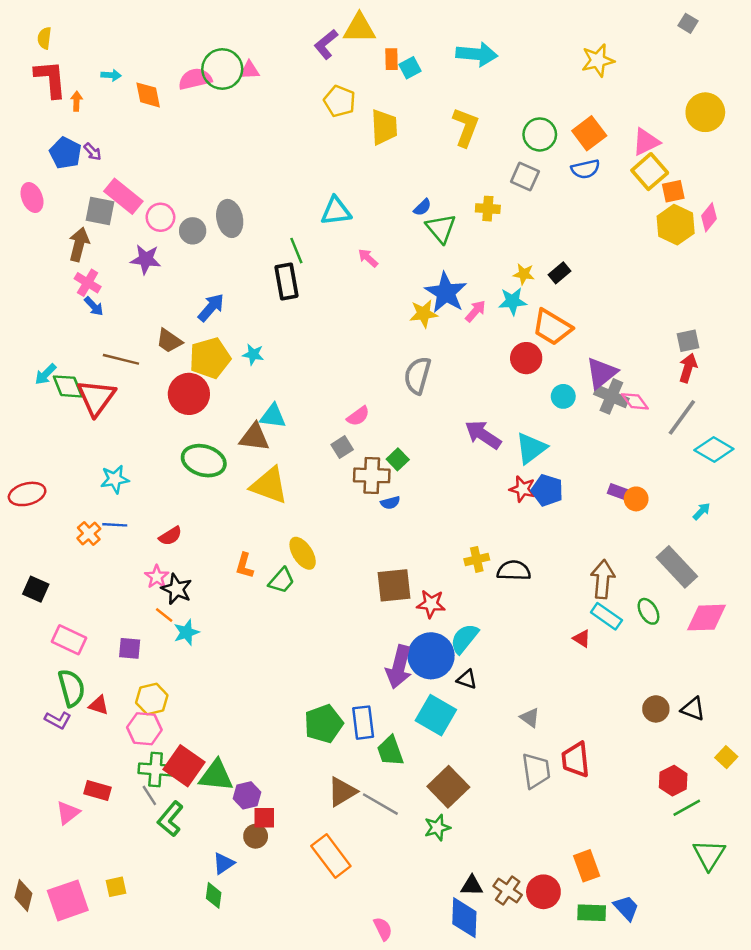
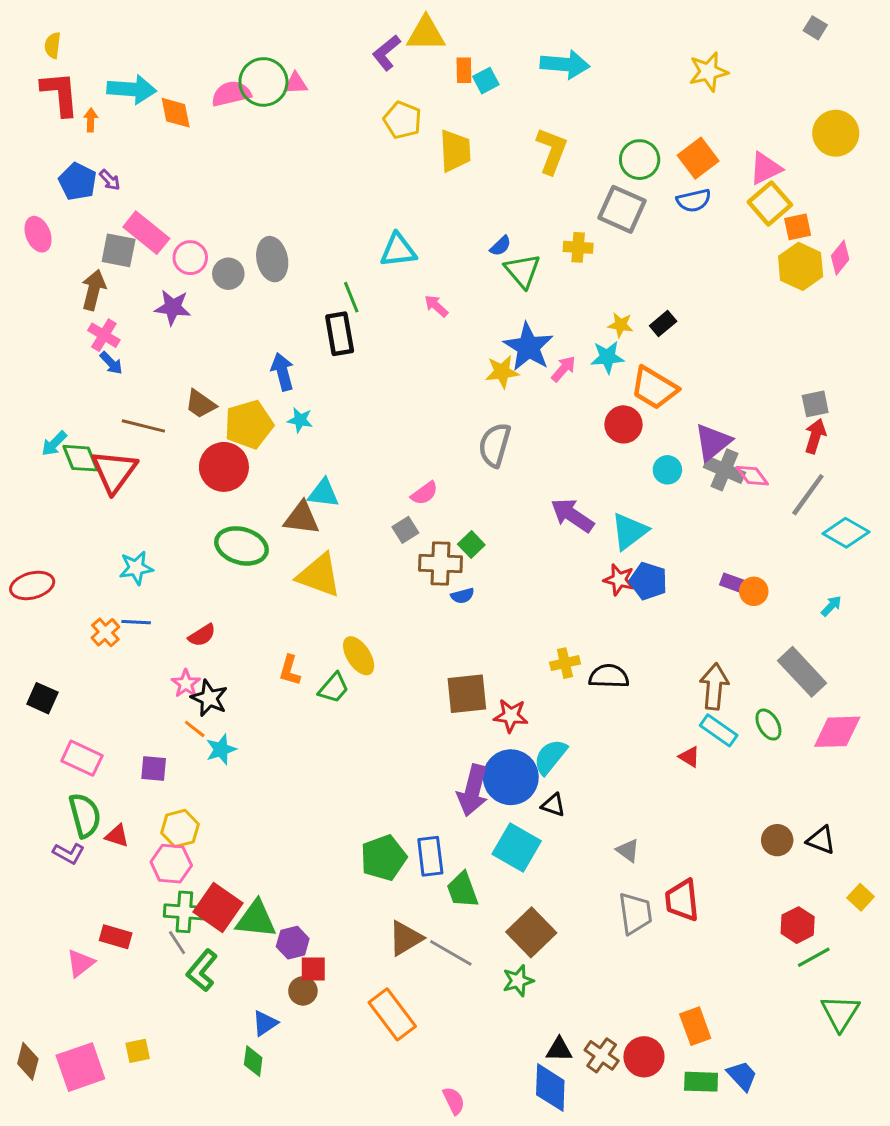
cyan arrow: (111, 75) -> (132, 89), size x2.0
gray square: (525, 176) -> (622, 209), size x1.4
blue arrow: (211, 307) -> (282, 372), moved, turned -56

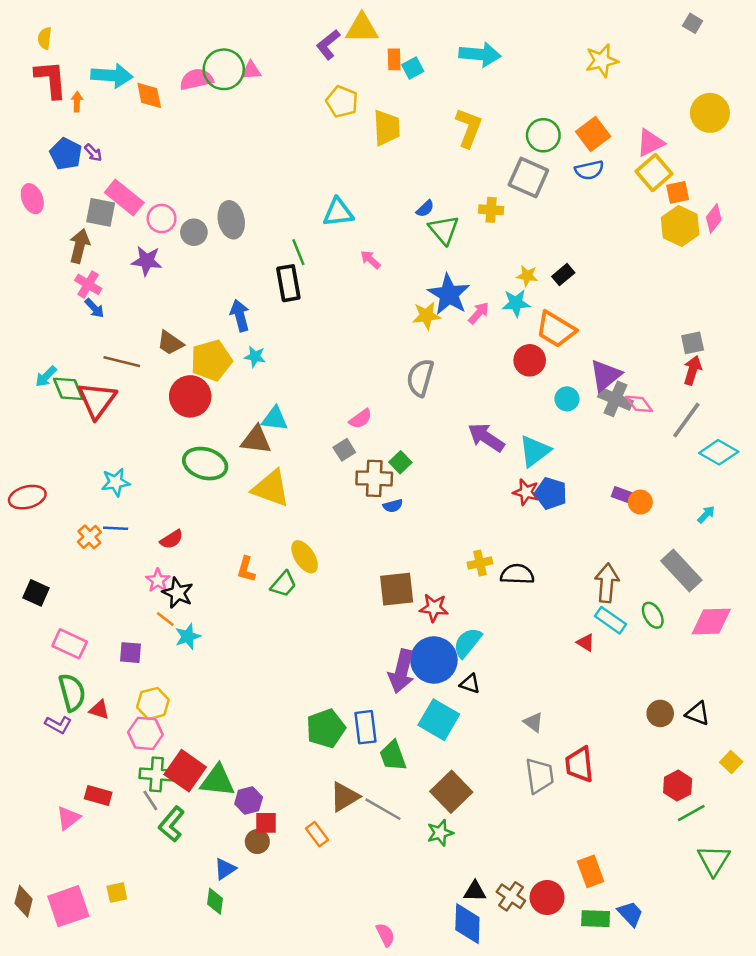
orange rectangle: (392, 1014) -> (317, 834), moved, size x0.6

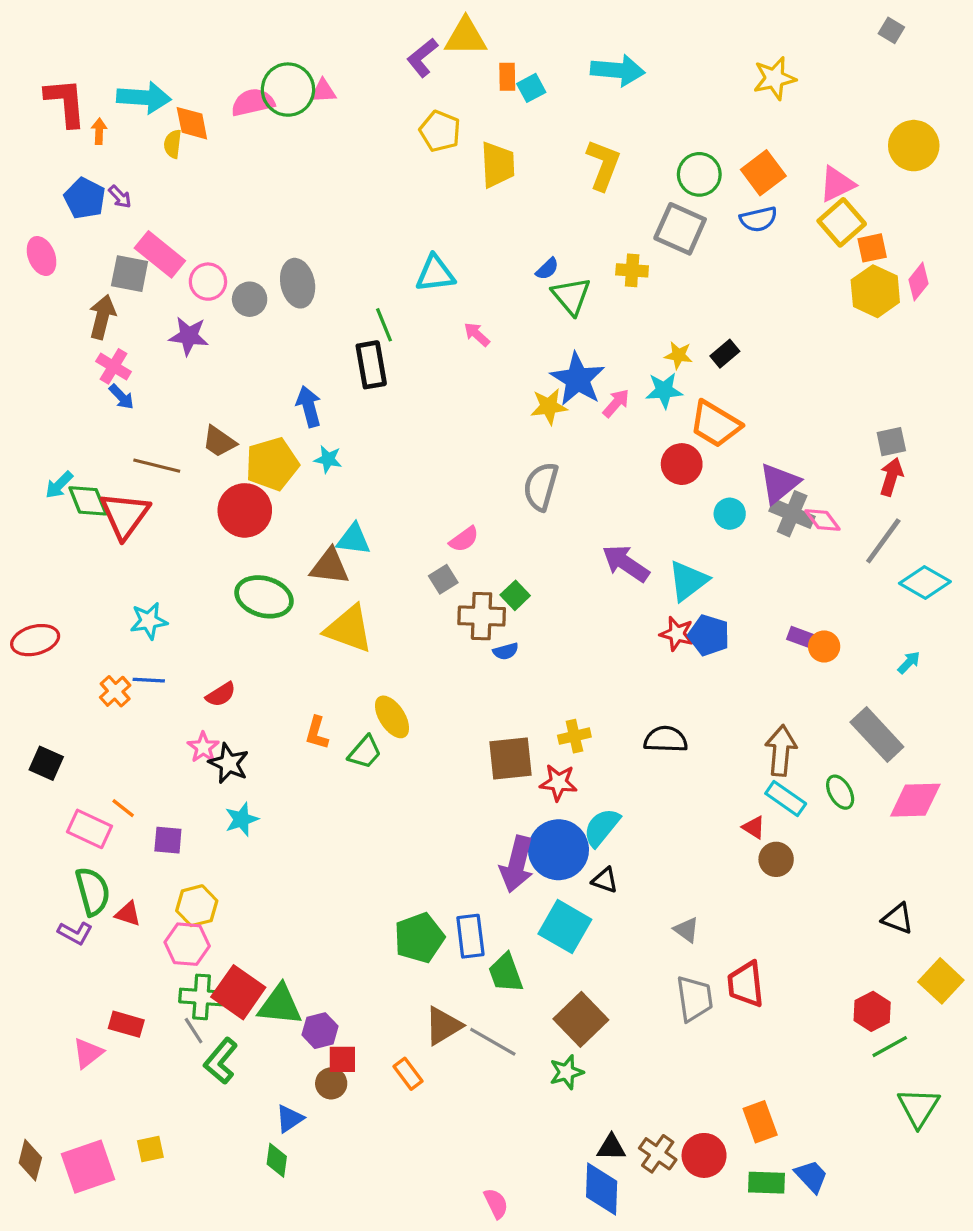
yellow semicircle: (45, 38) -> (173, 144), moved
yellow cross: (480, 563) -> (574, 736), moved
orange line: (165, 619) -> (123, 808), moved
brown circle: (660, 713) -> (776, 859), moved
yellow square: (731, 762) -> (941, 981), size x1.5

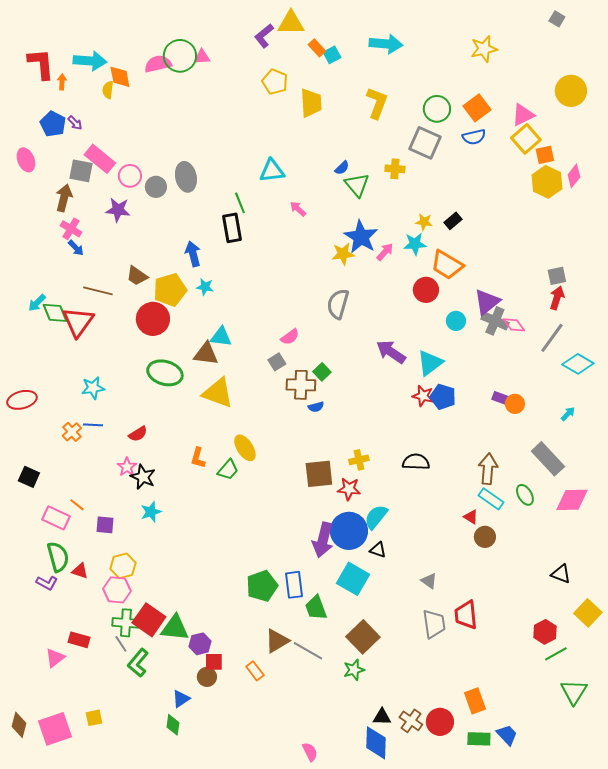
orange rectangle: (507, 77) -> (317, 48), turned -42

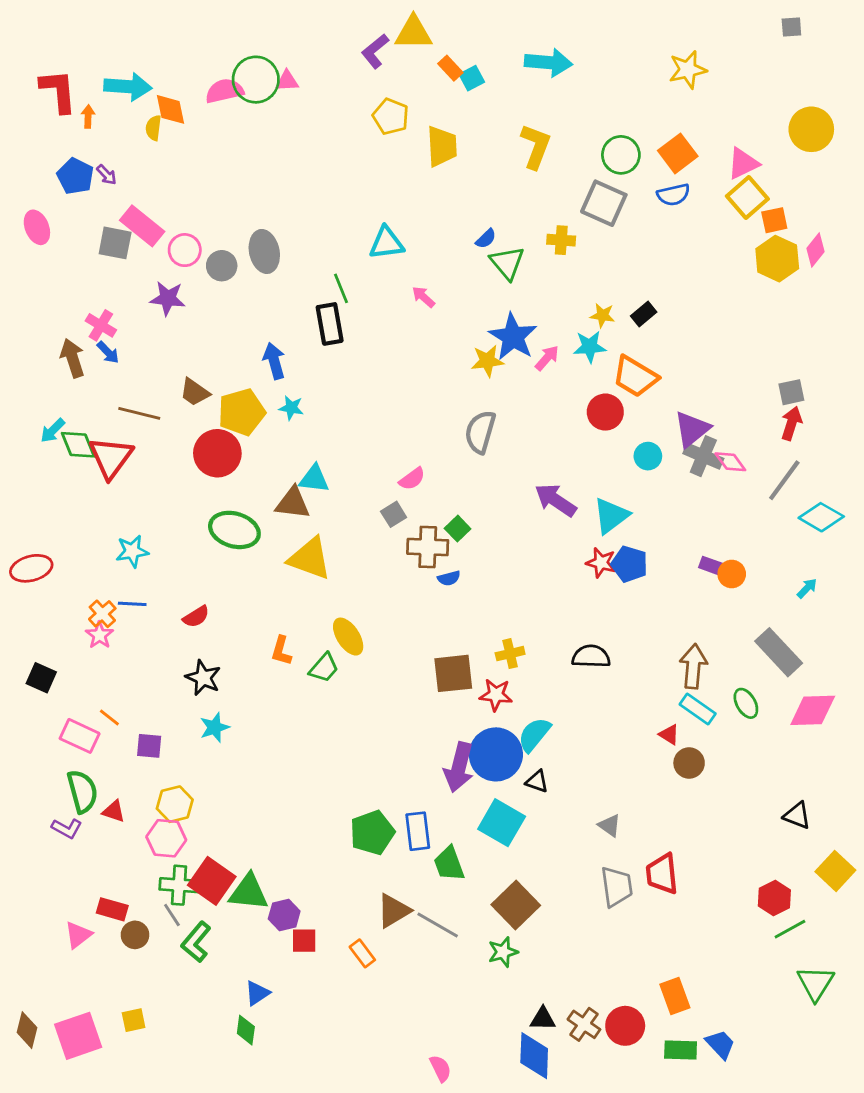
gray square: (557, 19) -> (791, 27), turned -35
brown arrow: (64, 198) -> (72, 358), moved, turned -32
pink star: (127, 467) -> (99, 635), moved
brown circle: (207, 677) -> (135, 935), moved

